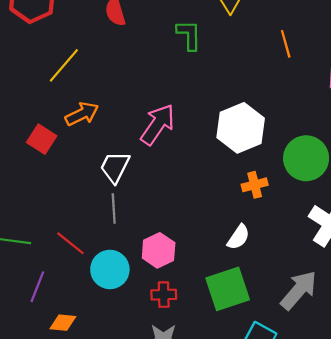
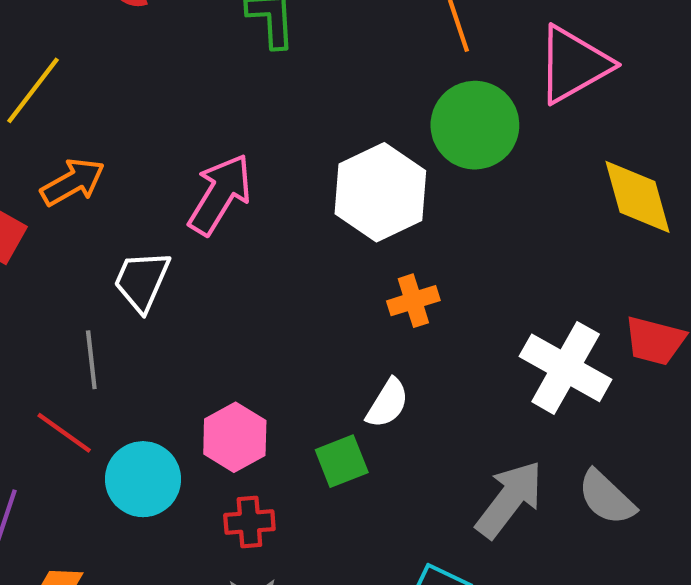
green circle: (306, 158) -> (475, 125), moved
gray line: (114, 208) -> (91, 360), moved
green square: (228, 289) -> (342, 461), moved, size x0.6

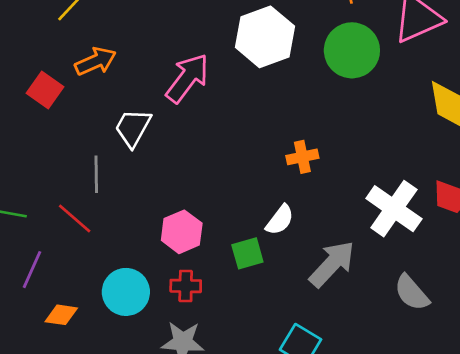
white hexagon: (380, 192) -> (265, 37), moved
cyan circle: (143, 479) -> (126, 292), moved
gray arrow: (509, 499) -> (332, 264), moved

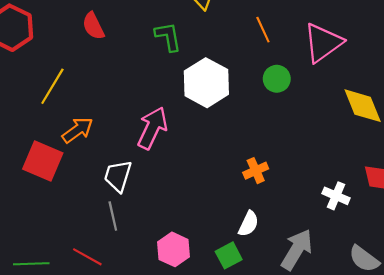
green circle: (352, 50) -> (277, 79), size x0.6
red square: (45, 90) -> (43, 161), size x1.4
gray line: (96, 174) -> (113, 216), moved
white cross: (394, 209) -> (336, 196), size x0.6

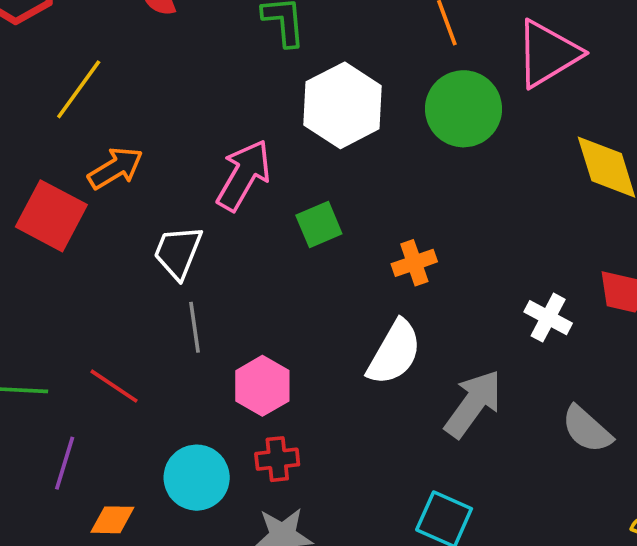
green circle: (277, 79) -> (463, 109), size x1.6
gray line: (113, 216) -> (195, 327), moved
white semicircle: (248, 224) -> (394, 353), size x1.5
green square: (229, 255) -> (319, 224), moved

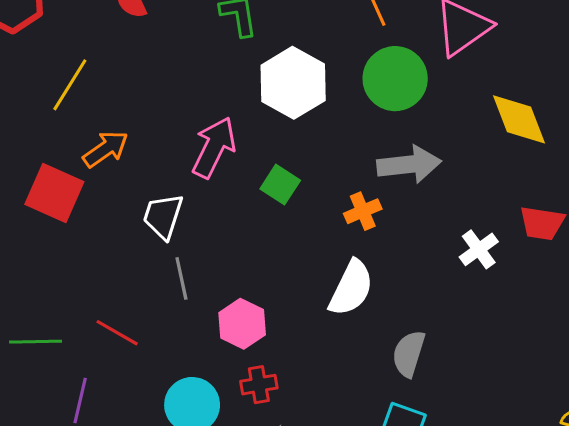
green square: (319, 224) -> (280, 185), turned -30
white cross: (548, 318) -> (479, 249), turned 30
gray arrow: (473, 404) -> (409, 164), moved, turned 52
gray semicircle: (587, 429) -> (409, 354), moved, turned 69

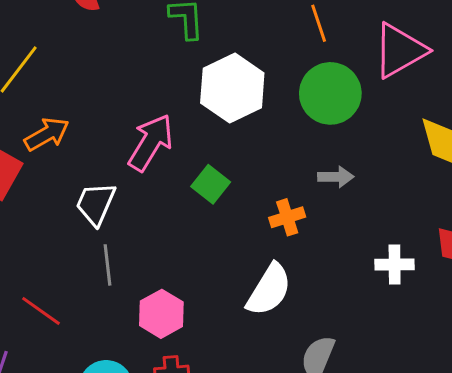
gray arrow: (409, 164) -> (336, 177), size x0.6
white cross: (479, 249) -> (395, 265), turned 30

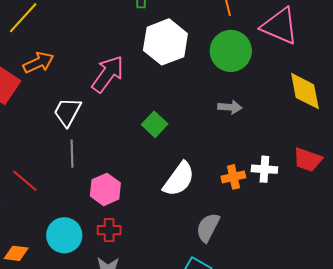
pink triangle: (400, 51) -> (280, 26), turned 48
green square: (211, 184) -> (155, 124), moved
orange cross: (287, 217) -> (233, 177), moved

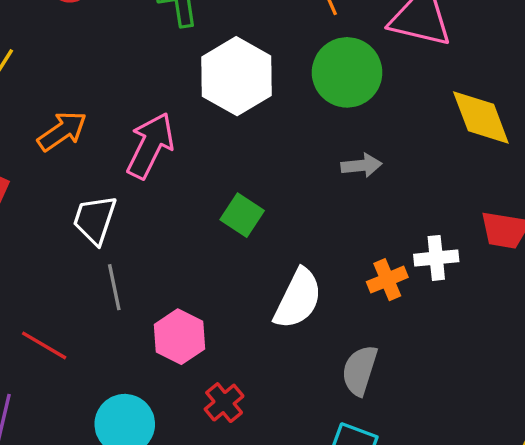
orange arrow: (38, 63) -> (62, 131), moved
red cross: (109, 230) -> (224, 403), moved, turned -30

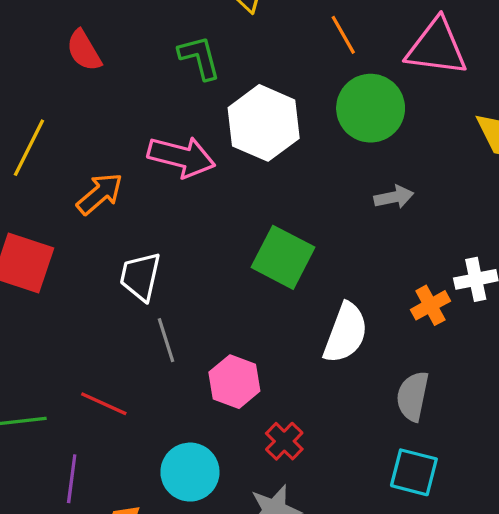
pink arrow: (150, 146) -> (181, 157), moved, turned 84
green square: (242, 215) -> (283, 257), size x1.5

